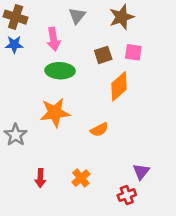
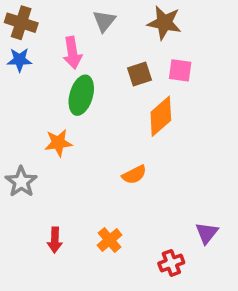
brown star: (122, 17) -> (164, 23), turned 30
green ellipse: (60, 71) -> (81, 95), turned -76
orange star: (55, 113) -> (58, 143), moved, size x0.7
purple triangle: (141, 171) -> (207, 233), moved

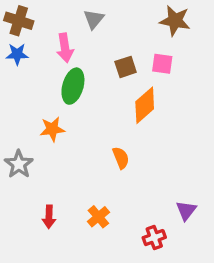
brown star: (164, 23) -> (175, 21), moved
orange semicircle: (134, 175) -> (121, 158), turned -85

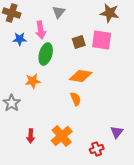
blue star: (17, 54) -> (20, 39), moved
pink square: (162, 64) -> (102, 40), size x1.5
orange diamond: (145, 105) -> (81, 76), moved, turned 50
orange cross: (98, 217) -> (62, 136), size x1.5

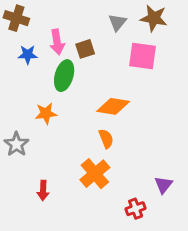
gray triangle: (59, 12) -> (117, 22), moved
brown square: (79, 42) -> (85, 49), moved
orange cross: (62, 136) -> (95, 174), moved

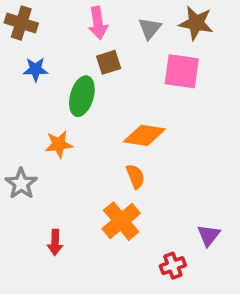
pink arrow: (57, 42) -> (98, 23), moved

